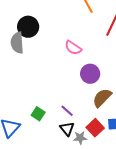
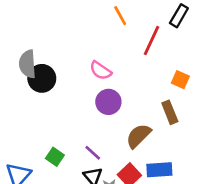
black circle: (28, 27) -> (42, 78), moved
purple circle: (90, 74) -> (108, 102), moved

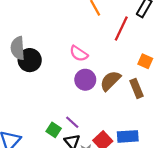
brown semicircle: (138, 136) -> (110, 81), moved
green square: (55, 157) -> (54, 130), moved

